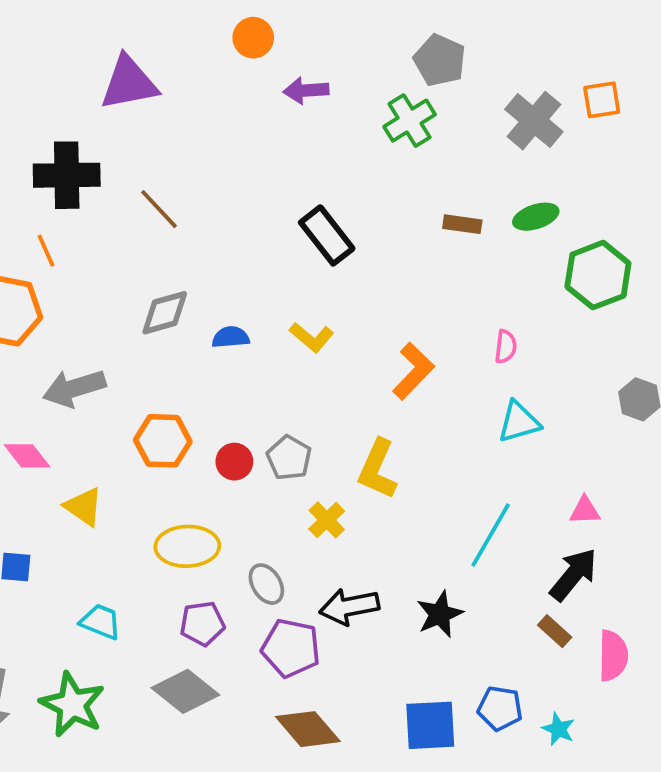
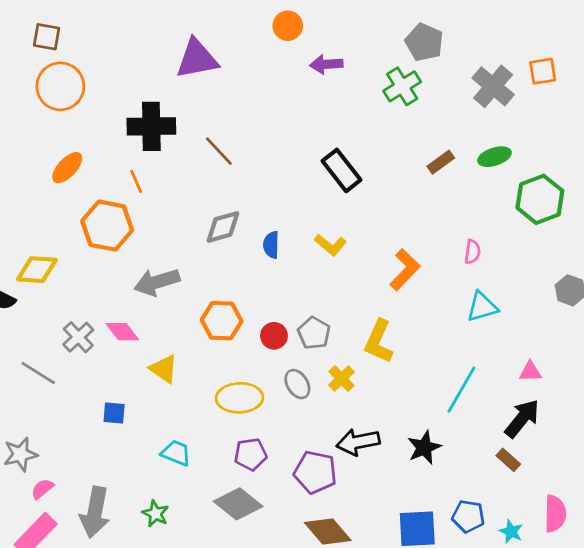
brown rectangle: (462, 224) -> (441, 162), turned -44
blue semicircle: (231, 337) -> (271, 245), turned -84
gray ellipse: (266, 584) -> (297, 384), moved
pink semicircle: (613, 656) -> (555, 514), moved
green star: (72, 705) -> (155, 514), size x0.6

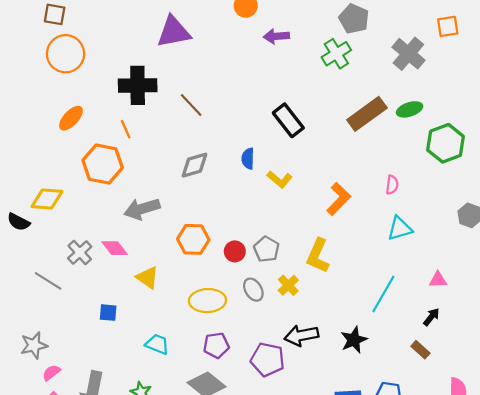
orange square: (543, 71) -> (448, 26), moved
brown rectangle: (441, 162) -> (367, 114), size x1.8
blue semicircle: (271, 245) -> (248, 159), moved
black arrow: (522, 418) -> (431, 317), size x0.6

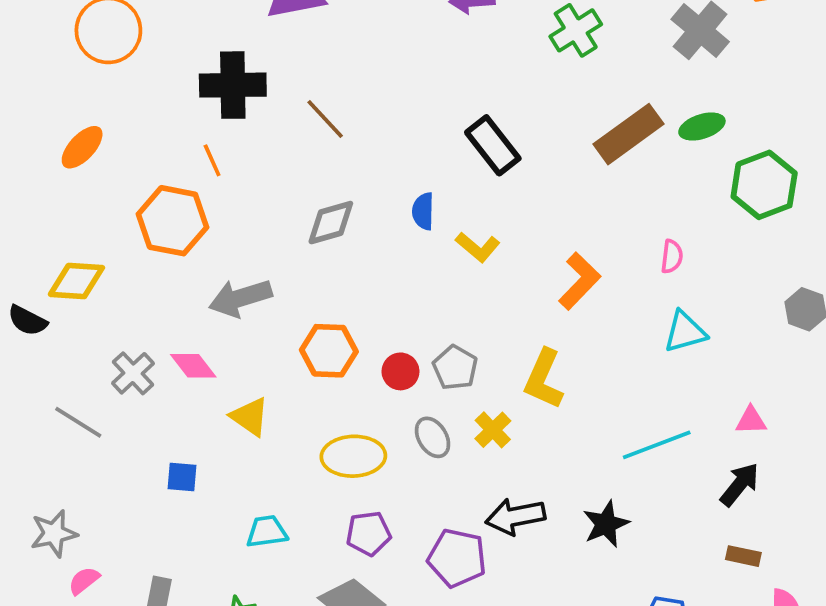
orange ellipse: (71, 118) -> (82, 147), moved
cyan line: (383, 294) -> (657, 445), turned 39
black arrow: (431, 317) -> (740, 484), size x1.4
cyan trapezoid: (157, 344) -> (267, 532), turned -30
brown rectangle: (420, 350) -> (743, 556), moved, turned -30

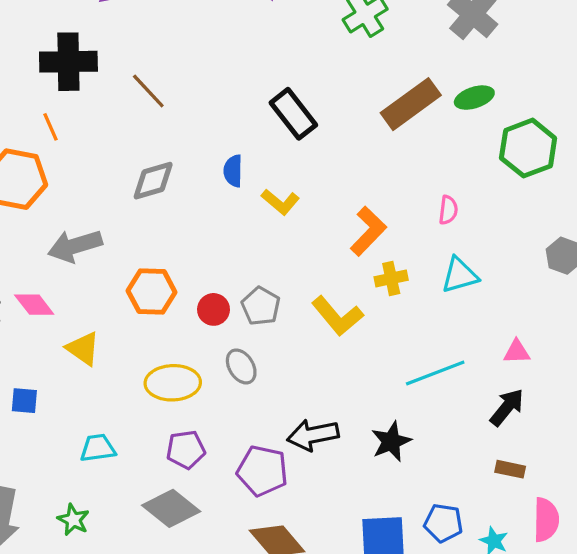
yellow L-shape: (544, 379) -> (337, 316), turned -64
yellow cross: (493, 430) -> (391, 278), moved, turned 32

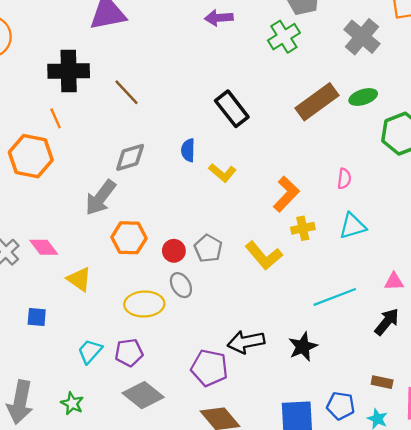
gray arrow: (75, 246) -> (101, 198), moved, turned -36
gray ellipse: (241, 366) -> (181, 285), moved
cyan trapezoid: (98, 448) -> (90, 351), turned -40
purple pentagon: (186, 450) -> (129, 353), moved
brown rectangle: (510, 469) -> (382, 382), moved

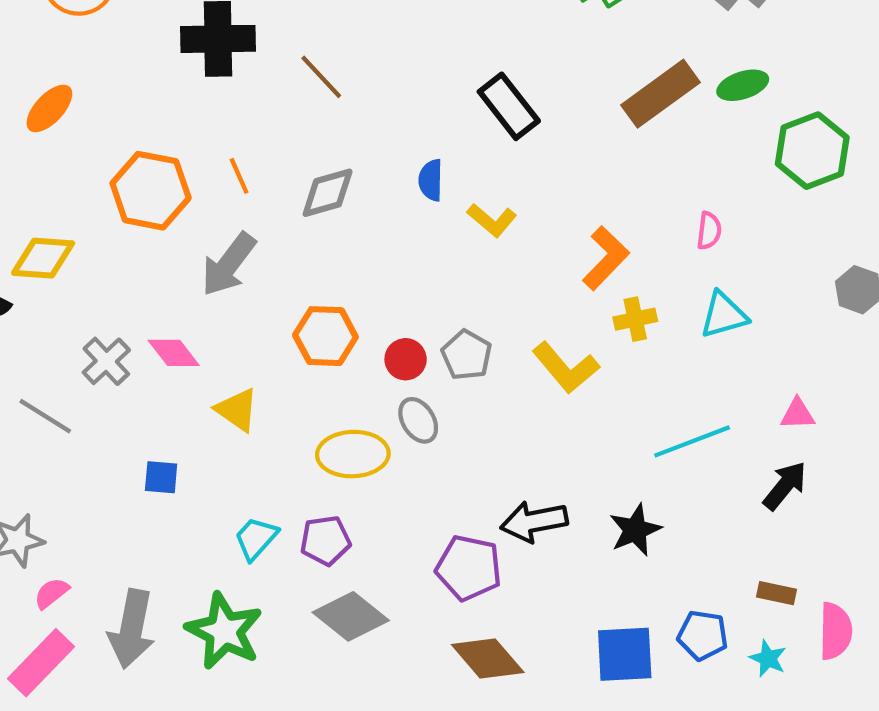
orange line: (56, 118) -> (239, 176), moved
gray arrow: (101, 198) -> (229, 264), moved
green star: (72, 403) -> (224, 631), size x1.8

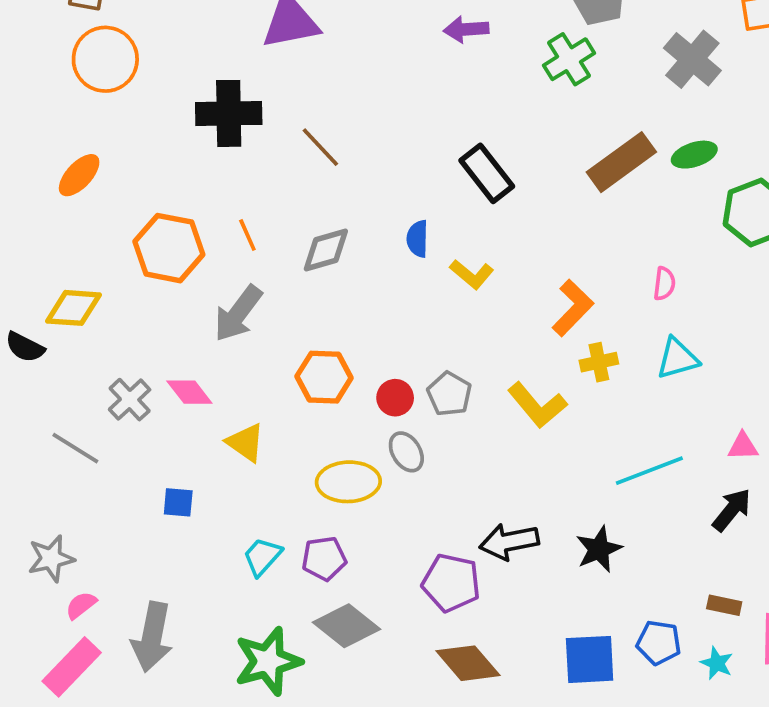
green star: (224, 631) -> (268, 661), moved, turned 30

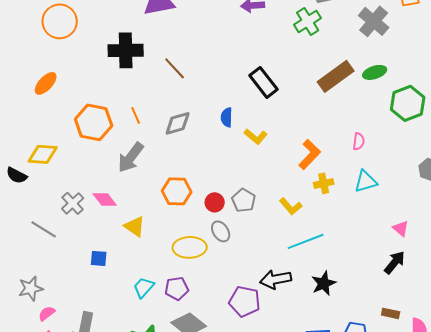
yellow L-shape: (537, 405) -> (291, 206), size x0.7
pink triangle: (743, 446) -> (401, 228), turned 42
cyan line: (649, 471) -> (306, 241), moved

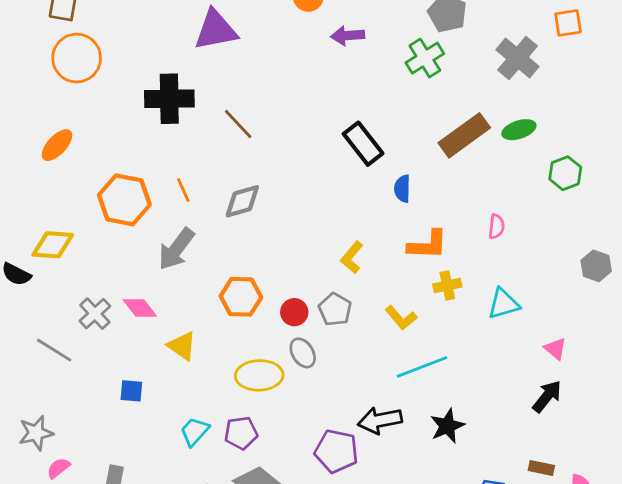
green hexagon: (408, 103) -> (565, 173), size x0.7
blue semicircle: (227, 117) -> (402, 189), moved
yellow L-shape: (256, 136) -> (352, 257), moved, turned 90
orange L-shape: (310, 154) -> (428, 245), turned 48
cyan triangle: (366, 181) -> (503, 304), moved

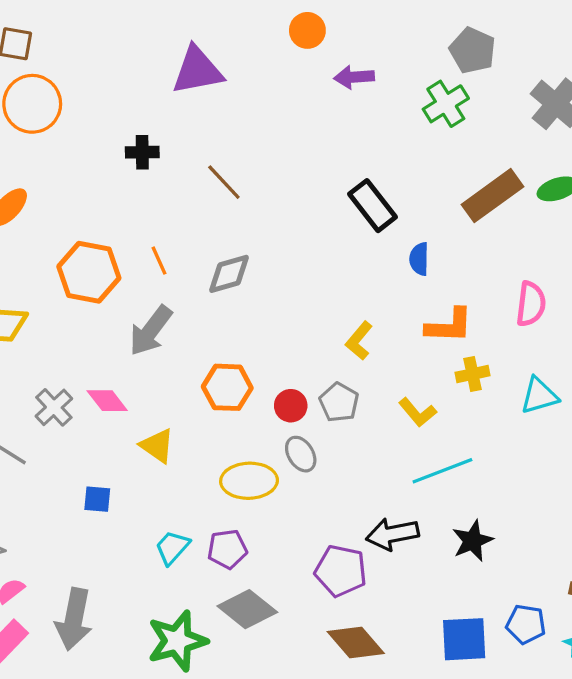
black cross: (169, 99) -> (142, 152), size x0.6
pink semicircle: (496, 227) -> (531, 304), size x1.5

